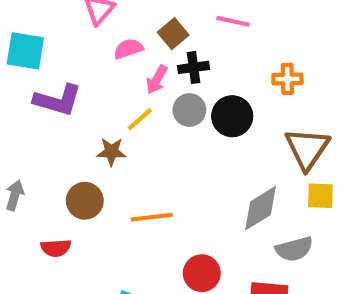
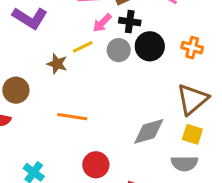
black circle: (232, 116) -> (150, 46), moved
brown circle: (85, 201) -> (16, 90), moved
gray semicircle: (294, 249) -> (184, 163), moved

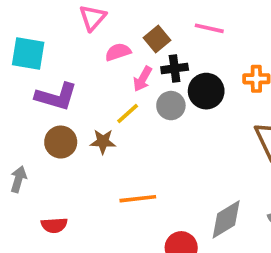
brown circle: (16, 90) -> (61, 142), moved
gray diamond: (149, 131) -> (226, 219), moved

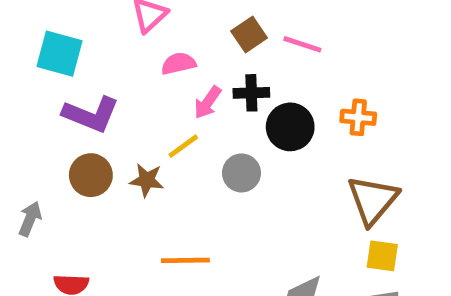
brown square: (157, 39) -> (249, 35), moved
gray circle: (171, 106) -> (241, 173), moved

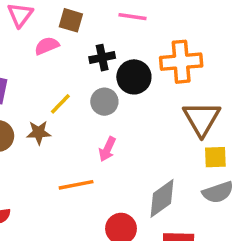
brown square: (249, 35) -> (71, 20), moved, turned -30
pink arrow: (208, 102) -> (107, 149), moved
orange cross: (358, 117) -> (181, 62), size x1.6
gray circle: (241, 173) -> (104, 102), moved

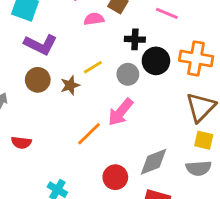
brown star: (39, 133) -> (70, 85), turned -30
pink arrow: (107, 149) -> (121, 112), size x1.5
orange line: (76, 185) -> (89, 134), turned -48

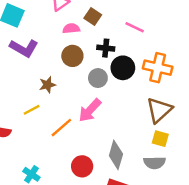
yellow line: (93, 67) -> (32, 110), moved
brown circle: (38, 80) -> (72, 56), moved
gray diamond: (154, 162) -> (116, 155), turned -56

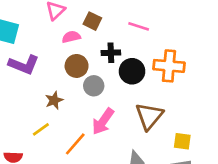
gray circle: (98, 78) -> (94, 86), moved
brown triangle: (159, 110) -> (149, 116), moved

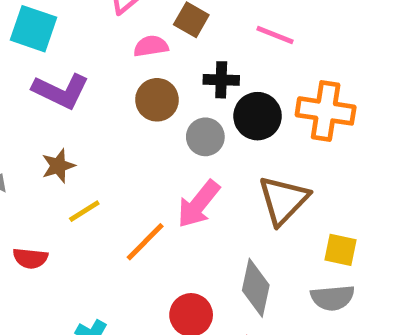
gray circle: (94, 86) -> (205, 137), moved
brown star: (54, 100) -> (58, 166), moved

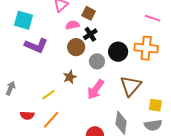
pink line: (275, 35) -> (153, 18), moved
black cross: (221, 80) -> (90, 34), moved, turned -32
brown star: (58, 166) -> (70, 77), moved
orange line: (145, 242) -> (51, 120), moved

